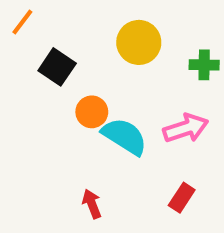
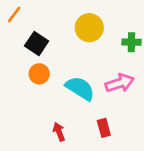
orange circle: (92, 112) -> (39, 74), moved
red rectangle: (182, 198) -> (104, 128), moved, turned -48

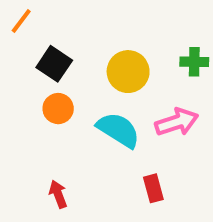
yellow circle: (89, 28) -> (128, 72), moved
red arrow: (59, 132) -> (58, 194), moved

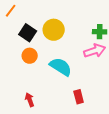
yellow circle: (128, 72) -> (54, 30), moved
pink arrow: (177, 122) -> (95, 51), moved

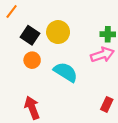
red rectangle: (79, 97) -> (107, 104), moved, turned 40
red arrow: (30, 100) -> (32, 108), size x1.5

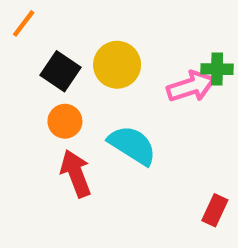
pink arrow: (102, 55) -> (191, 86), moved
red arrow: (32, 108) -> (76, 173), moved

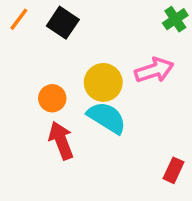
yellow circle: (117, 65) -> (103, 82), moved
green cross: (217, 69) -> (175, 19), moved, turned -35
black square: (61, 71) -> (63, 23), moved

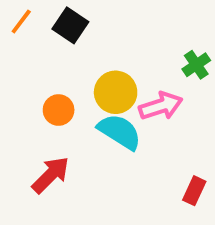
green cross: (175, 19) -> (196, 65), moved
pink arrow: (154, 70) -> (161, 106), moved
red arrow: (61, 140) -> (51, 175), moved, turned 66

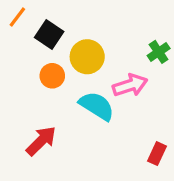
black square: (70, 25) -> (49, 35), moved
yellow circle: (116, 92) -> (87, 57), moved
orange circle: (59, 110) -> (52, 76), moved

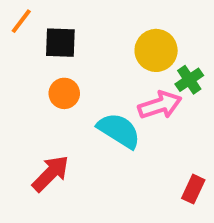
black square: (49, 35) -> (60, 43), turned -32
green cross: (159, 52) -> (189, 80), moved
yellow circle: (87, 57) -> (156, 50), moved

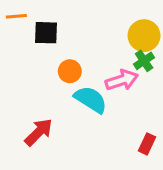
orange line: (21, 21) -> (16, 16), turned 48
yellow circle: (156, 50) -> (144, 36), moved
orange circle: (64, 93) -> (70, 71), moved

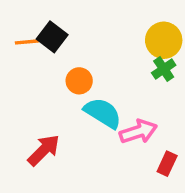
orange line: (16, 16) -> (27, 42), moved
black square: (46, 33) -> (52, 37), turned 35
pink arrow: (122, 80) -> (138, 132), moved

